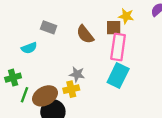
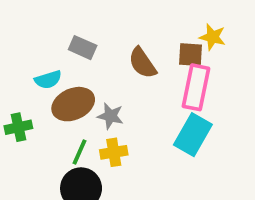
gray star: (77, 74) -> (110, 116), moved
green line: (24, 95) -> (80, 152), moved
brown ellipse: (45, 96) -> (73, 104), moved

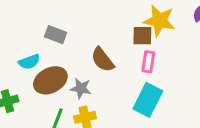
yellow star: (213, 37) -> (159, 21), size x1.5
brown semicircle: (142, 63) -> (103, 60), moved
pink rectangle: (196, 87) -> (148, 62), size x0.6

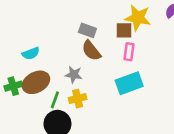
gray rectangle: (56, 35) -> (87, 30), moved
brown ellipse: (50, 80) -> (36, 82), moved
cyan rectangle: (148, 100) -> (129, 83), turned 44

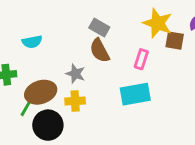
brown square: (124, 30) -> (175, 41), moved
brown ellipse: (36, 82) -> (41, 92), moved
green line: (55, 100) -> (27, 107), moved

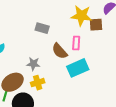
brown semicircle: (100, 51) -> (60, 51), moved

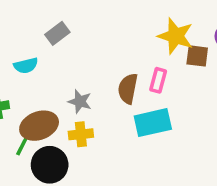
gray rectangle: (42, 28) -> (57, 33), moved, turned -64
brown semicircle: (60, 51) -> (128, 89), turned 42

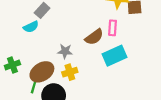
cyan semicircle: (26, 66) -> (31, 27), moved
brown semicircle: (128, 89) -> (94, 37), turned -126

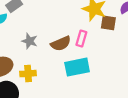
gray star: (65, 51) -> (30, 41), moved

